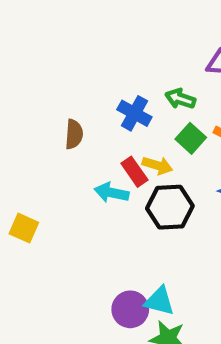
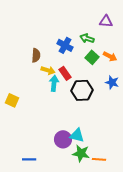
yellow arrow: (157, 165) -> (48, 70), moved
cyan arrow: (111, 193) -> (54, 83), turned 84

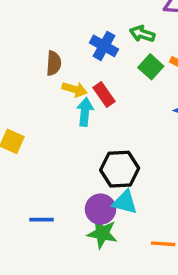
black hexagon: (82, 90) -> (120, 169), moved
green star: (81, 153) -> (102, 233), moved
blue line: (29, 159) -> (42, 220), moved

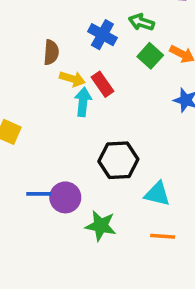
cyan triangle: (125, 202) -> (157, 194), moved
purple circle: (101, 209) -> (65, 197), moved
blue line: (42, 220) -> (39, 194), moved

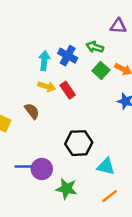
brown semicircle: (51, 52) -> (32, 111), moved, turned -42
cyan arrow: (83, 102) -> (44, 61), moved
orange line: (163, 236) -> (110, 196), turned -42

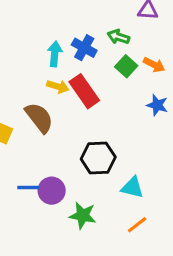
red rectangle: (68, 90) -> (84, 91), size x1.5
brown semicircle: (32, 111) -> (39, 118), size x1.5

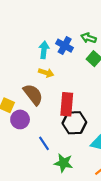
red rectangle: (84, 91) -> (67, 104), moved, turned 40
blue line: (28, 187) -> (44, 143), moved, turned 56
purple circle: (52, 191) -> (20, 119), moved

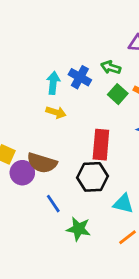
brown semicircle: (33, 94) -> (42, 163), moved, turned 145
red rectangle: (67, 104) -> (101, 145), moved

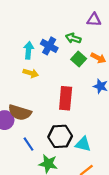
black hexagon: (92, 177) -> (60, 136), moved

